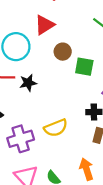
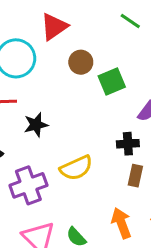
green square: (84, 67) -> (112, 82), turned -30
black star: (28, 83) -> (36, 125), moved

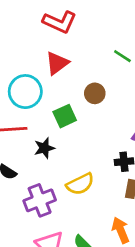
brown circle: (81, 62) -> (95, 93), moved
green square: (112, 82) -> (65, 116), moved

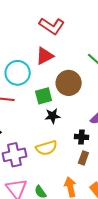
brown circle: (95, 93) -> (69, 83), size x1.6
black star: (44, 148) -> (53, 116), moved

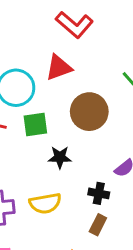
green square: (44, 96) -> (35, 124), moved

